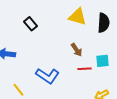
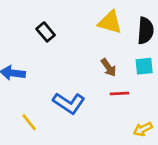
cyan square: (103, 61) -> (144, 66), moved

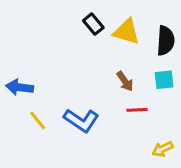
black rectangle: (46, 32) -> (93, 24), moved
yellow line: (29, 122) -> (38, 120), moved

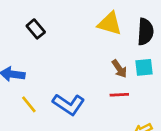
black rectangle: (93, 24) -> (36, 29), moved
brown arrow: (125, 81) -> (119, 69), moved

